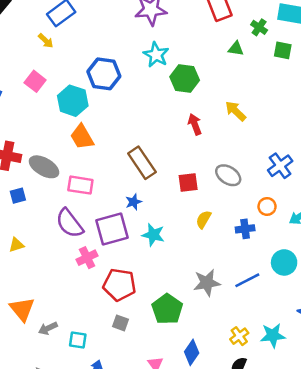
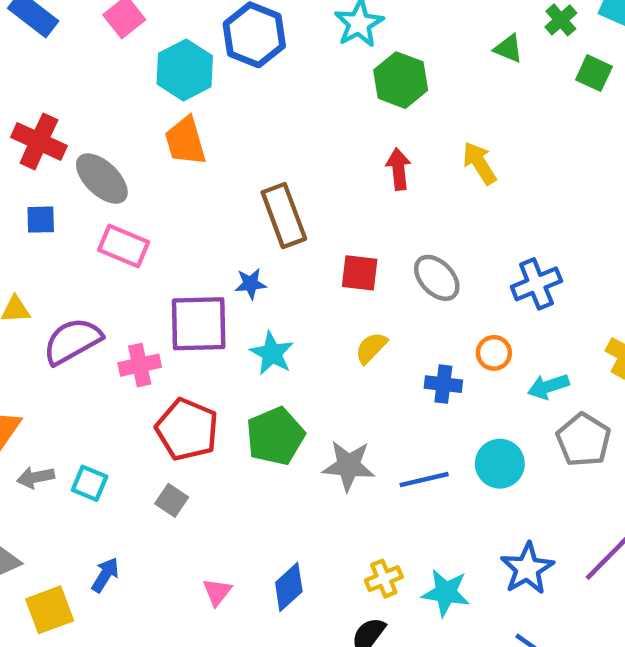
pink rectangle: (80, 185) -> (124, 246), moved
purple semicircle: (70, 223) -> (72, 341), moved, turned 84
green pentagon: (167, 309) -> (275, 436), moved
cyan square: (78, 340) -> (90, 483), moved

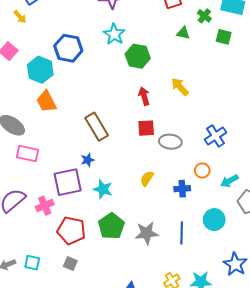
red square: (360, 273) -> (146, 128), moved
gray ellipse: (437, 278) -> (170, 142), turned -30
blue line: (424, 480) -> (182, 233), turned -65

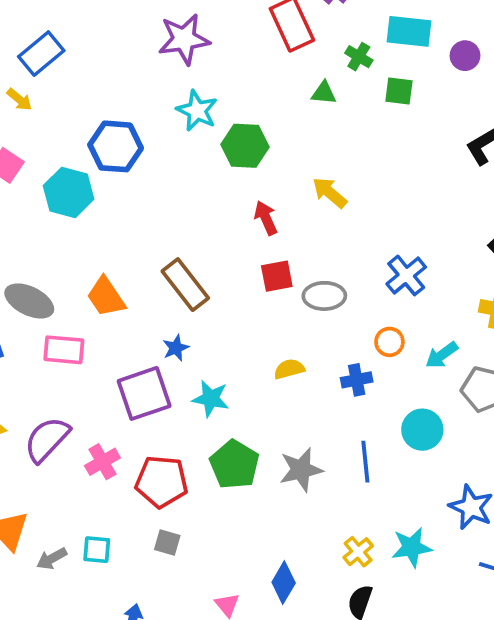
orange trapezoid: (46, 101) -> (106, 297), moved
yellow semicircle: (147, 178) -> (289, 369), turned 49
pink cross: (45, 206) -> (102, 462), moved

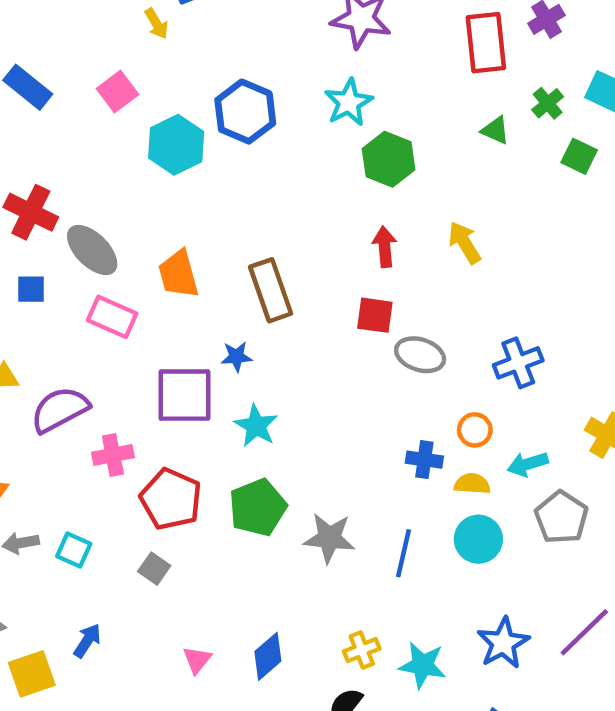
yellow semicircle: (289, 369) -> (472, 484), moved

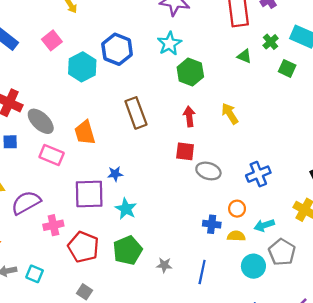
brown rectangle: (271, 290) -> (136, 113), moved
gray star: (329, 538) -> (164, 265), size x0.6
cyan circle: (478, 539) -> (253, 266), moved
gray square: (154, 569) -> (84, 292), moved

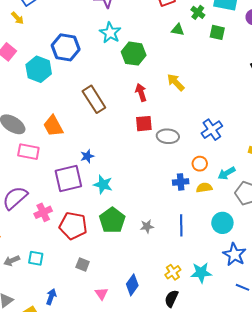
cyan circle: (253, 266) -> (222, 223), moved

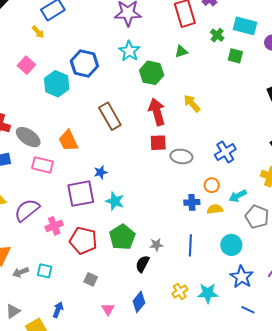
green triangle: (178, 30) -> (181, 51), moved, turned -32
red arrow: (141, 92) -> (157, 112), size x1.5
black semicircle: (171, 299) -> (143, 264), moved

